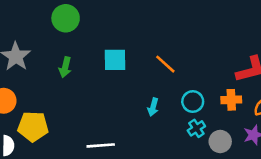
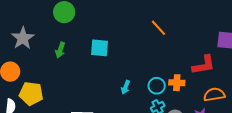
orange line: (165, 64) -> (158, 28), moved
orange cross: (231, 100) -> (177, 83), moved

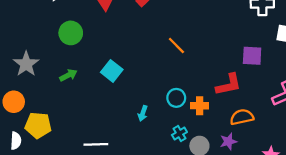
cyan square: (99, 48) -> (112, 71), turned 36
green arrow: (60, 50) -> (68, 75), turned -133
cyan circle: (157, 86) -> (176, 98), moved

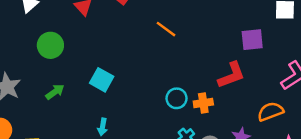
orange line: (176, 46) -> (166, 29), moved
cyan arrow: (143, 113) -> (103, 127), moved
orange semicircle: (242, 117) -> (270, 111), moved

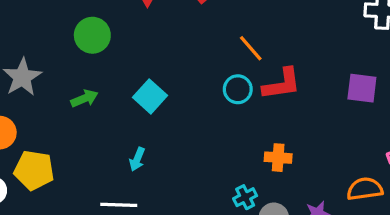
red L-shape: (231, 75) -> (282, 84), moved
cyan circle: (177, 98) -> (238, 89), moved

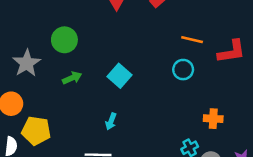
green circle: (92, 35) -> (64, 40), moved
orange line: (251, 48) -> (192, 40), turned -35
red L-shape: (282, 84) -> (232, 52), moved

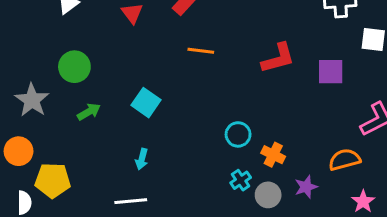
orange line: (192, 40) -> (201, 51), moved
cyan circle: (183, 70) -> (238, 134), moved
orange cross: (213, 119) -> (273, 155), moved, turned 30

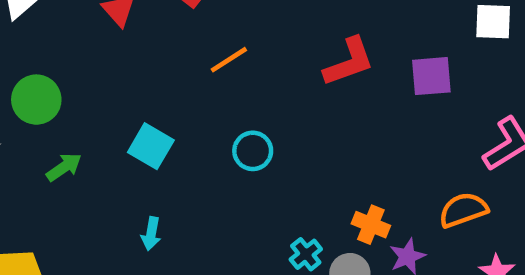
orange line: (201, 51) -> (229, 60), turned -35
cyan circle: (238, 134) -> (253, 151), moved
orange cross: (273, 155) -> (371, 225), moved

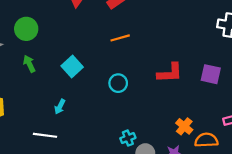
red L-shape: (349, 62) -> (170, 73), moved
green arrow: (64, 167) -> (29, 64), turned -98
orange cross: (371, 225) -> (184, 126), moved

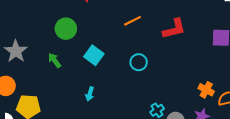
green circle: (26, 29) -> (66, 29), moved
red L-shape: (170, 73) -> (174, 29), moved

